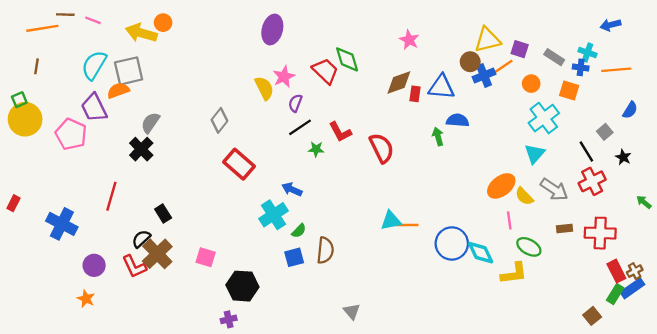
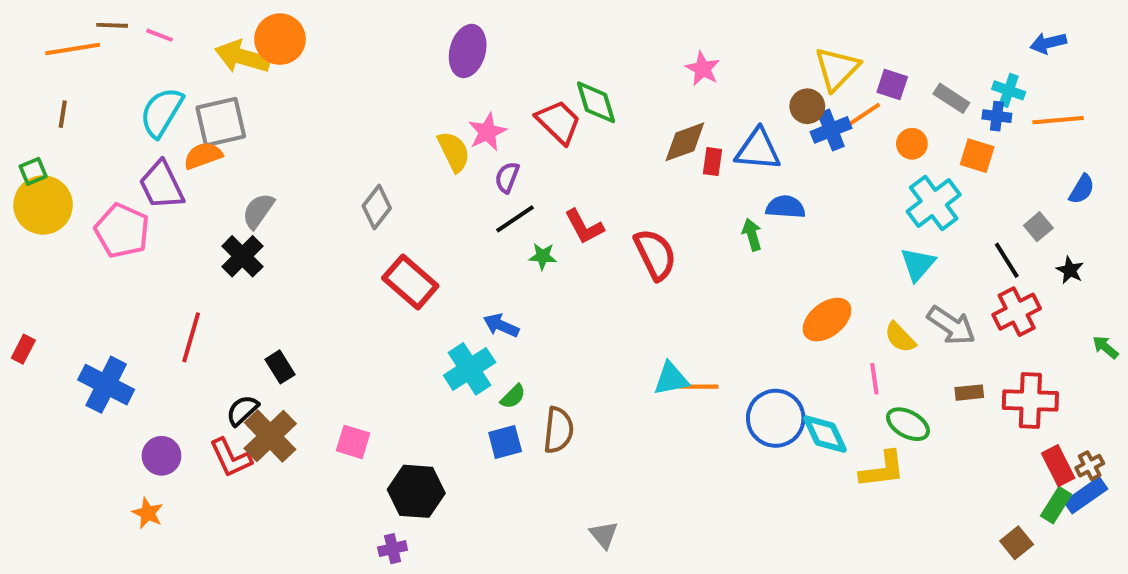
orange circle: (163, 23) -> (280, 39), size x1.6
yellow triangle: (487, 40) -> (837, 69), turned -32
orange ellipse: (501, 186) -> (827, 320), moved

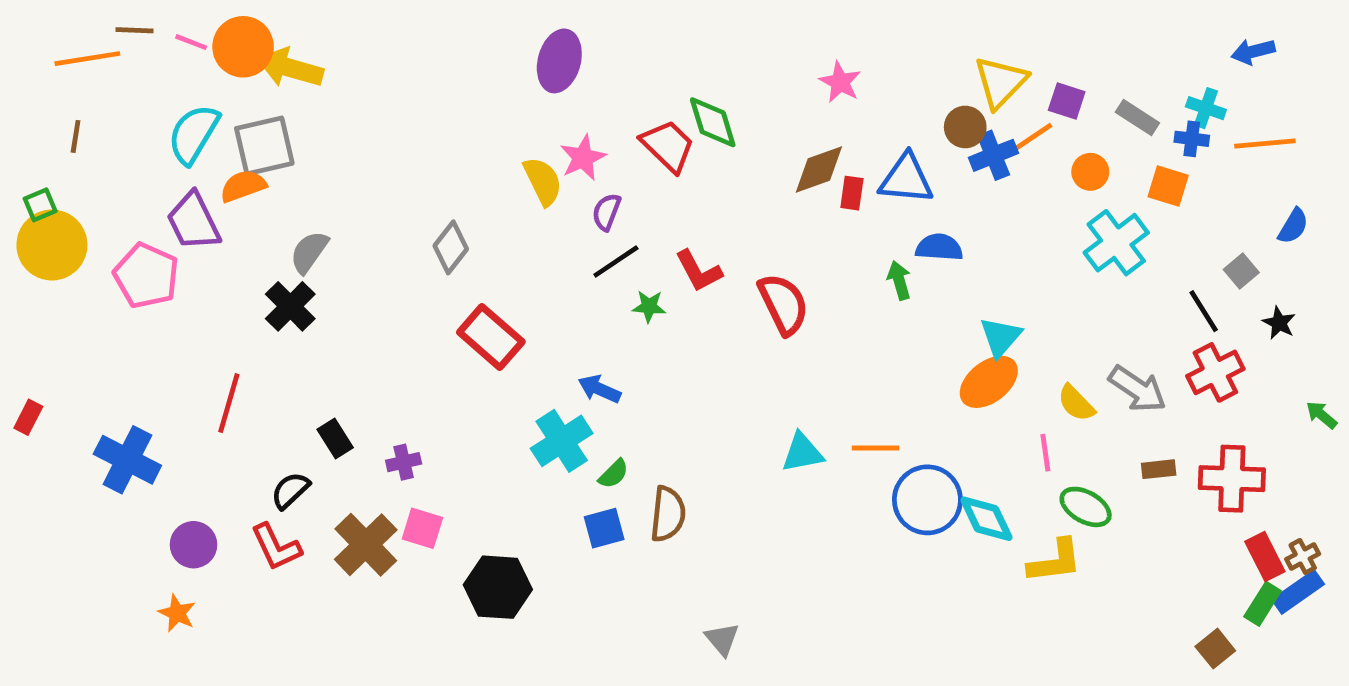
orange circle: (280, 39) -> (243, 47), moved
cyan triangle: (918, 264) -> (1001, 337), moved
orange line: (699, 387) -> (876, 448), moved
brown cross: (270, 436) -> (366, 545), moved
purple cross: (393, 549) -> (404, 462), moved

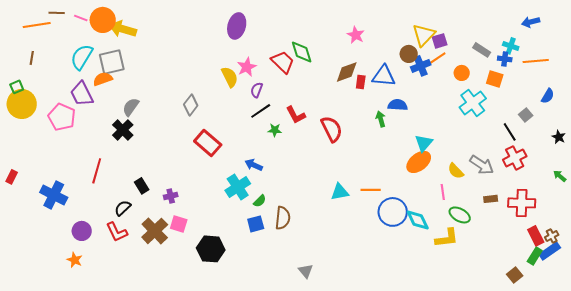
purple square: (1067, 101) -> (440, 41), moved, turned -35
black star: (1279, 323) -> (559, 137), moved

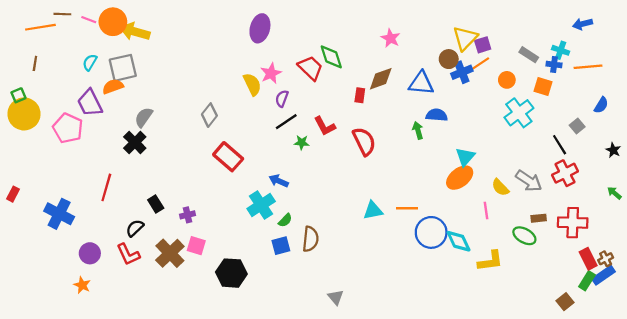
cyan semicircle: (82, 57) -> (90, 62), size x0.6
red rectangle: (361, 82) -> (360, 95), moved
green ellipse: (460, 215) -> (524, 236), moved

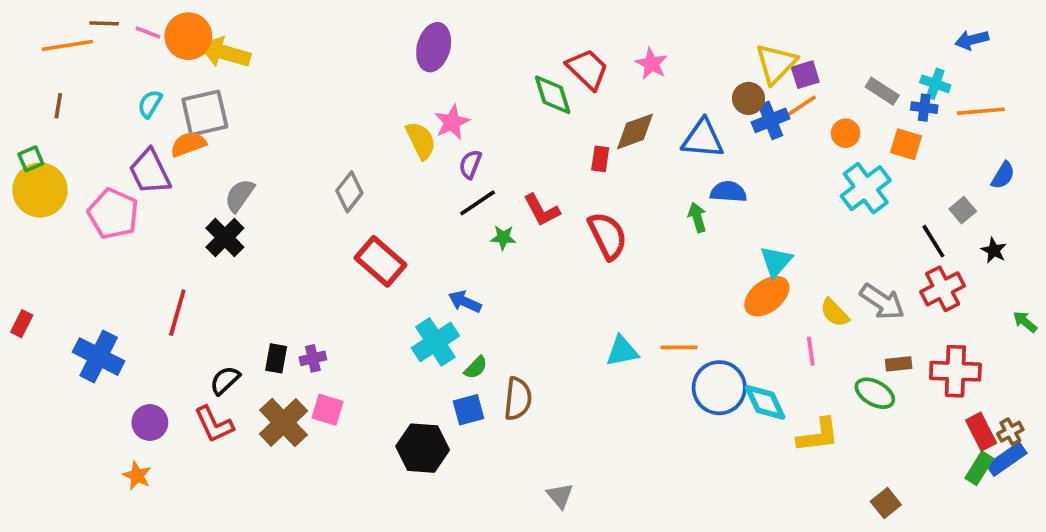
red trapezoid: (310, 68) -> (587, 69), moved
black star: (613, 150) -> (994, 250), moved
black rectangle: (156, 204) -> (276, 358), moved, turned 42
black hexagon: (231, 273) -> (423, 448), moved
brown square: (565, 302) -> (886, 503), moved

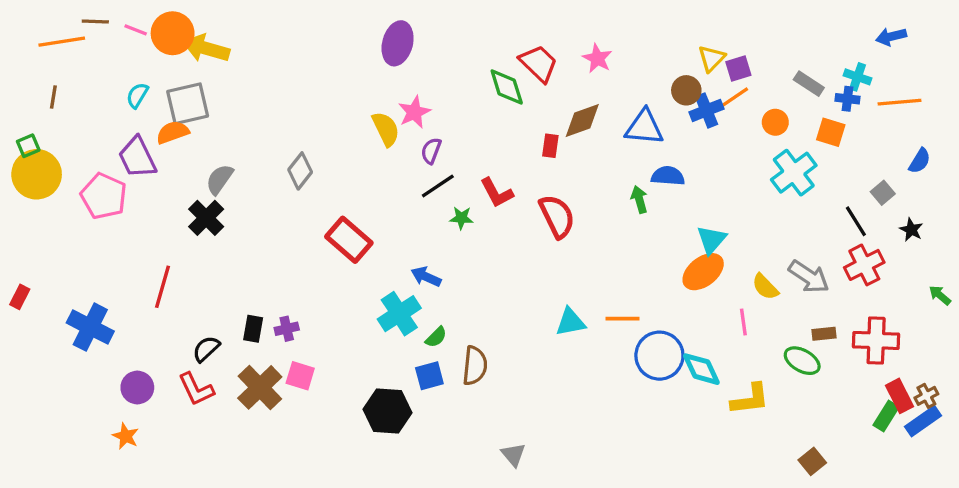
yellow triangle: (776, 64) -> (711, 58), size x0.7
gray diamond: (349, 192) -> (300, 171), moved
green rectangle: (979, 468) -> (886, 416), moved

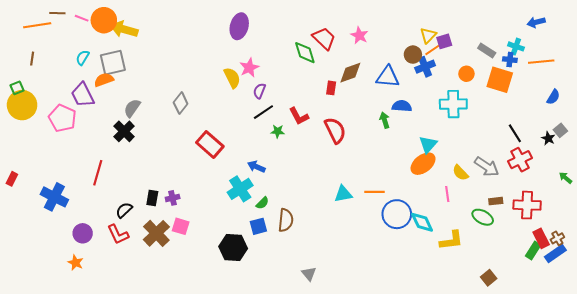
orange line: (735, 97) -> (433, 49), moved
orange square: (831, 132) -> (500, 80), size x1.5
cyan cross: (794, 173) -> (453, 104), moved, turned 36
gray square: (883, 193) -> (560, 130), moved

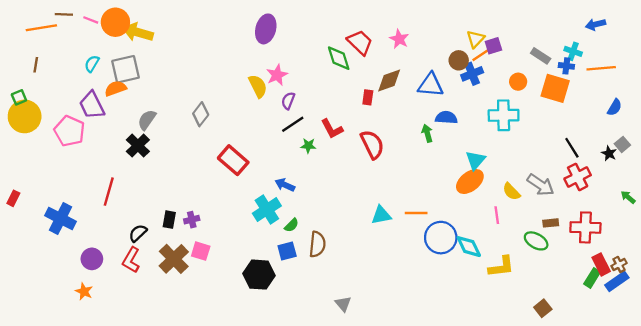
red L-shape: (118, 234) -> (131, 260), turned 55

